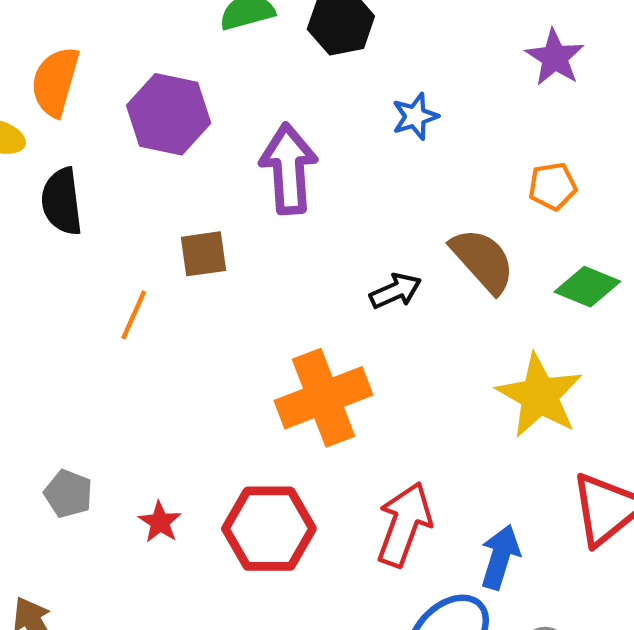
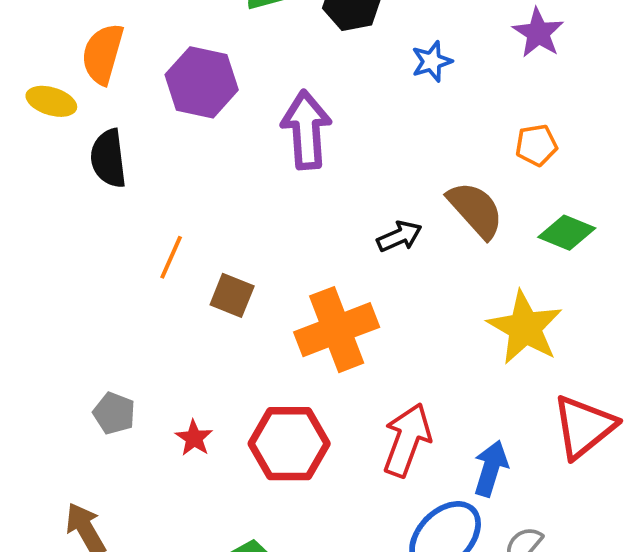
blue star: (415, 116) -> (432, 61), moved
brown square: (204, 254) -> (232, 295), moved, turned 30

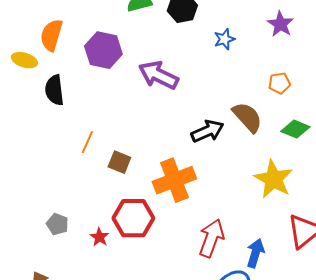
purple arrow: (306, 130) -> (158, 75), turned -60
black arrow: (399, 236) -> (207, 131), size x1.4
red hexagon: (289, 444) -> (133, 218), moved

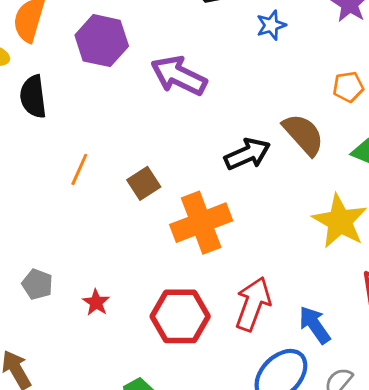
brown square: (119, 162) -> (144, 183), moved, turned 35
red hexagon: (133, 218) -> (180, 316), moved
blue arrow: (255, 253) -> (315, 325), turned -52

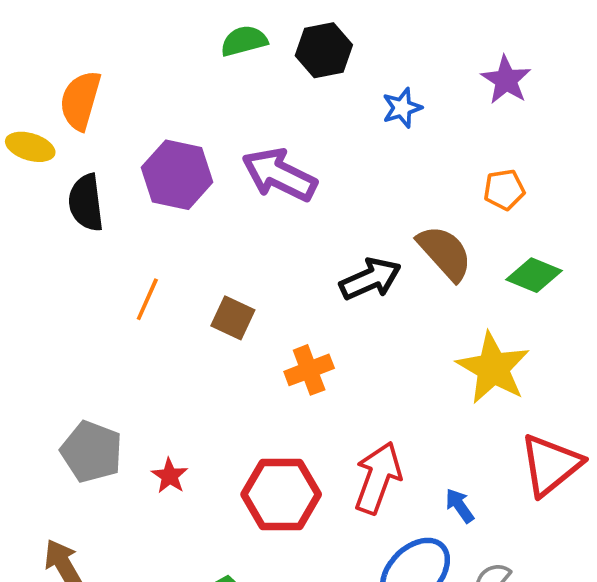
purple hexagon: (102, 41) -> (177, 175), moved
brown square: (144, 183) -> (233, 318), turned -32
orange cross: (201, 223) -> (309, 370), size x0.6
gray pentagon: (37, 284) -> (92, 452), size x1.5
blue arrow: (315, 325) -> (460, 506), size x0.7

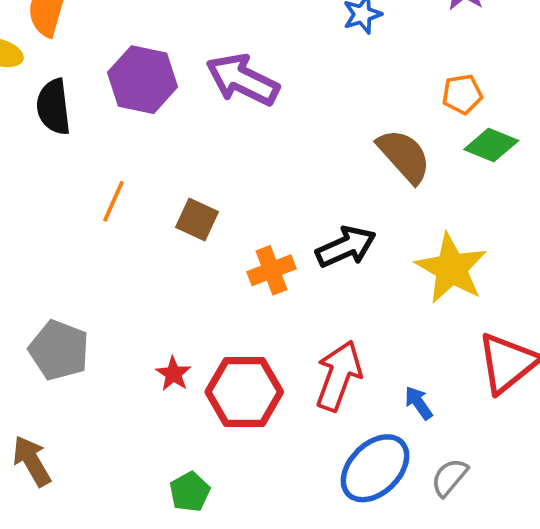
green diamond: (534, 275) -> (491, 145), moved
black arrow: (370, 279) -> (346, 247), moved
red star: (170, 476) -> (173, 374), moved

